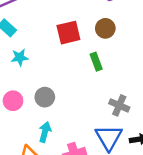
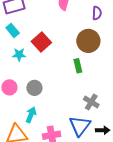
brown circle: (105, 28) -> (88, 41), size x1.5
red square: (68, 33) -> (41, 42), moved, turned -36

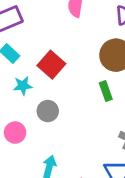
gray circle: (34, 88) -> (48, 111), moved

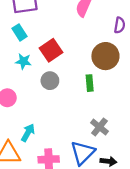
gray circle: (48, 111) -> (50, 81), moved

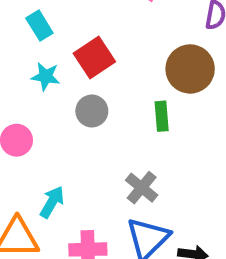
gray cross: (99, 127) -> (142, 188), moved

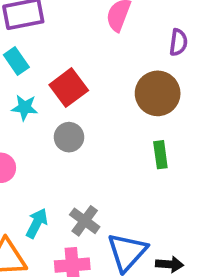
green rectangle: (162, 116) -> (160, 155), moved
gray cross: (142, 188) -> (85, 221), moved

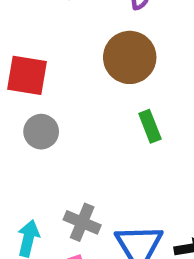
red square: (69, 88) -> (27, 75), turned -30

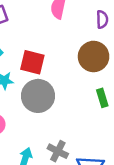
gray circle: (41, 132) -> (38, 96), size x1.6

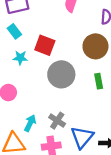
gray circle: (38, 96) -> (61, 74), moved

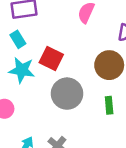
cyan star: (20, 58) -> (22, 70), size x1.5

